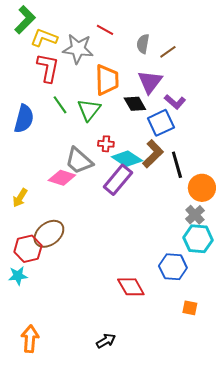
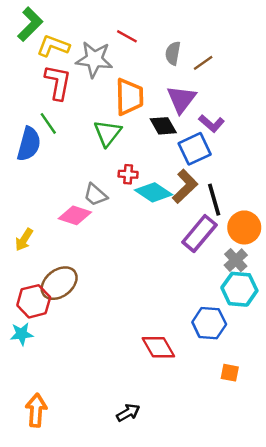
green line: (60, 105) -> (48, 123), moved
gray trapezoid: (79, 161) -> (95, 195), size x0.7
purple rectangle: (118, 180) -> (199, 234), moved

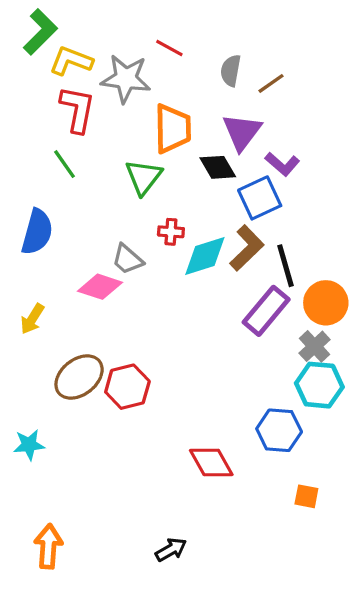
blue semicircle: (29, 144) -> (37, 232), moved
cyan diamond: (154, 192) -> (205, 256), turned -51
red hexagon: (34, 301) -> (127, 387), moved

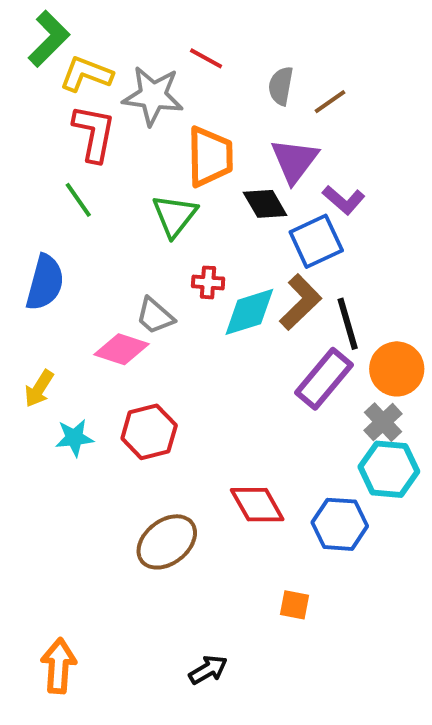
brown ellipse: (79, 377) -> (167, 542), moved
red hexagon: (127, 387) -> (149, 432), moved
cyan star: (29, 445) -> (74, 438), moved
red diamond: (211, 462) -> (257, 505), moved
orange square: (306, 496) -> (295, 605), moved

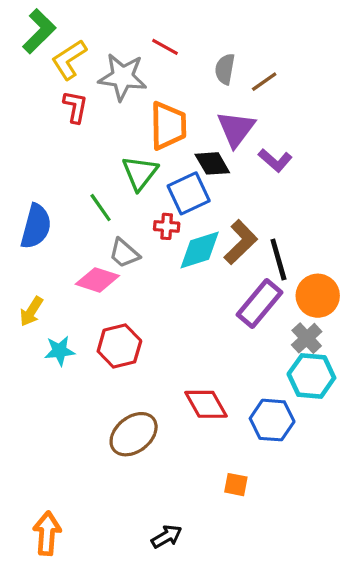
yellow L-shape: (86, 74) -> (69, 60), turned -54
red L-shape: (94, 133) -> (75, 107), size x0.7
green line: (78, 200) -> (101, 208), moved
blue square: (316, 241) -> (189, 193), moved

